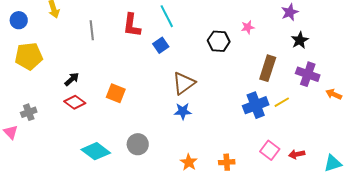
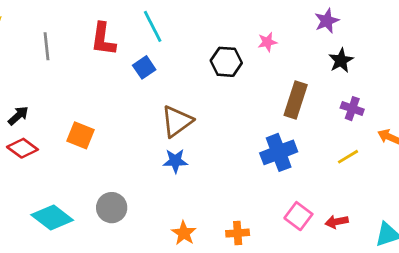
purple cross: (308, 74) -> (352, 109), size x0.7
yellow line: (282, 102) -> (348, 157), moved

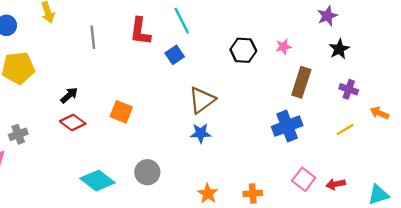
pink star: (267, 42) -> (284, 47), moved

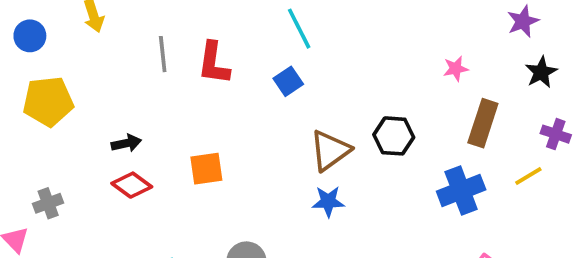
red L-shape: (140, 31) -> (214, 63), moved
black hexagon: (243, 50) -> (394, 136), moved
black arrow: (69, 95) -> (126, 143), turned 30
orange square: (121, 112) -> (206, 169), turned -30
yellow line: (345, 130) -> (528, 176), moved

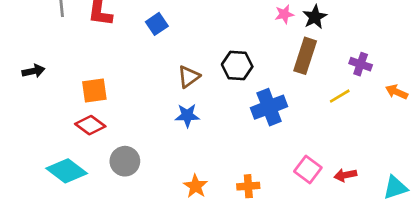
black star: (541, 72) -> (315, 17), moved
brown triangle: (330, 150) -> (189, 77), size x0.7
red diamond: (132, 185) -> (90, 125), moved
blue cross: (461, 191) -> (269, 107), moved

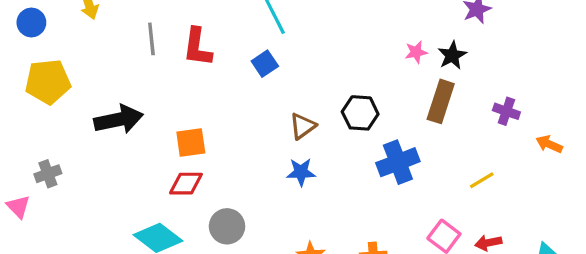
black arrow: (33, 71) -> (119, 119), size x1.8
yellow line: (340, 96) -> (482, 180), moved
red diamond: (90, 125) -> (186, 184), turned -36

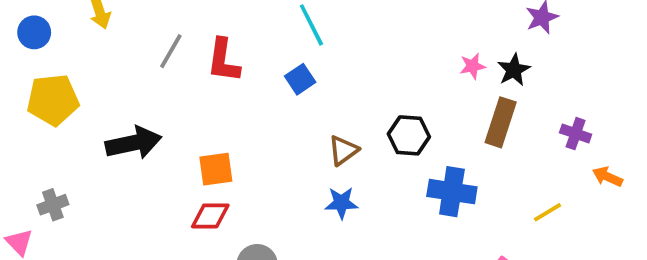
gray line: (151, 39) -> (171, 51), turned 36
orange arrow: (549, 144) -> (607, 177), moved
blue cross: (398, 162) -> (452, 192), turned 30

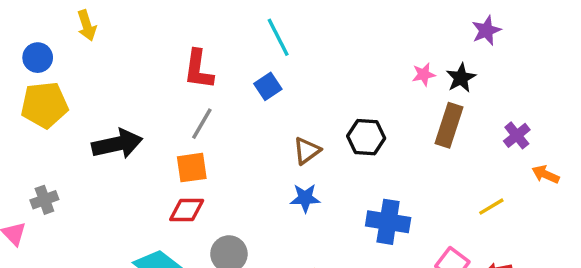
blue circle: (34, 32) -> (38, 58), moved
gray line: (171, 51) -> (202, 124), moved
purple cross: (576, 134) -> (517, 135), turned 32
blue cross: (452, 192) -> (388, 222), moved

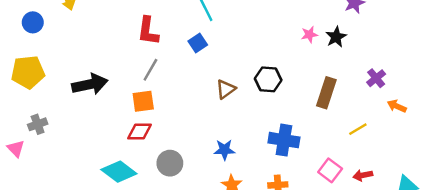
yellow pentagon: (44, 105) -> (28, 72), moved
brown rectangle: (449, 125) -> (326, 93), moved
blue star: (305, 198) -> (224, 150), moved

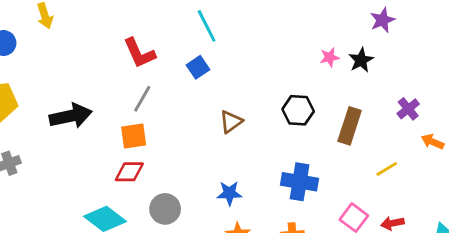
red L-shape: (148, 31) -> (139, 53), turned -32
black hexagon: (268, 79) -> (298, 110), moved

